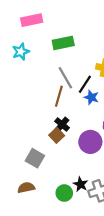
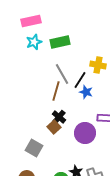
cyan star: (21, 52) -> (34, 42), moved

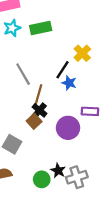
yellow cross: (98, 65) -> (82, 53), turned 35
gray line: (62, 74) -> (23, 74), moved
brown line: (56, 91) -> (38, 95), moved

